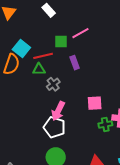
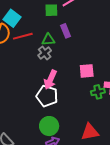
red line: (43, 56) -> (23, 36), moved
green triangle: (39, 69) -> (48, 40), moved

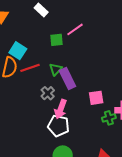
purple rectangle: (66, 31) -> (67, 78), moved, size x1.5
green triangle: (48, 40) -> (56, 69), turned -40
gray cross: (45, 53) -> (48, 93), moved

